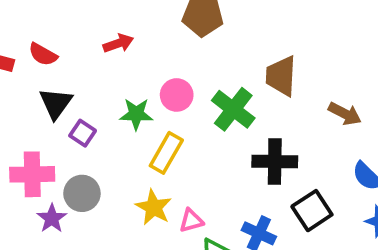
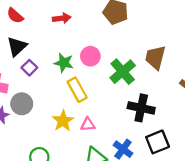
yellow rectangle: (166, 153) -> (77, 90), turned -70
pink triangle: (191, 221) -> (88, 124), moved

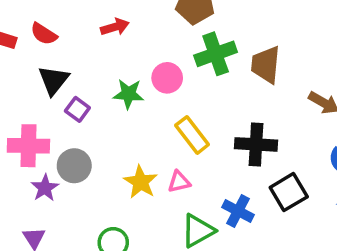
green cross: (123, 72) -> (216, 54), moved, turned 30
yellow rectangle: (77, 90) -> (192, 135), moved

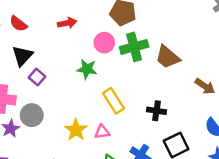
brown trapezoid: (266, 65) -> (168, 57), turned -60
pink circle: (167, 78) -> (104, 43), moved
green star: (128, 94) -> (87, 69), moved
black cross: (256, 144) -> (156, 111), size x0.7

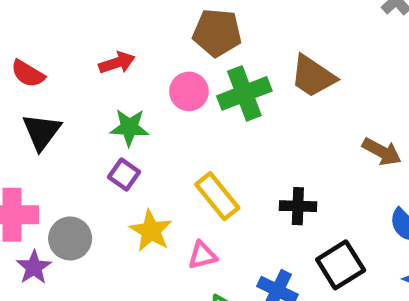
brown trapezoid: (168, 57) -> (313, 76), moved
green star: (87, 69) -> (129, 127), moved
purple square: (37, 77) -> (124, 174), moved
yellow star: (76, 130) -> (151, 231), moved

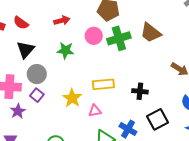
purple square: (124, 174) -> (37, 95), moved
yellow rectangle: (217, 196) -> (103, 84), turned -60
gray circle: (70, 239) -> (37, 74), moved

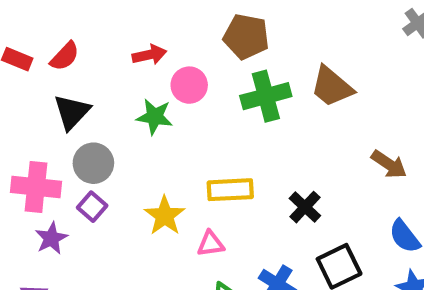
red semicircle: (21, 23) -> (65, 56), turned -84
pink circle: (94, 36) -> (189, 85), moved
black cross: (140, 91) -> (305, 207), turned 35

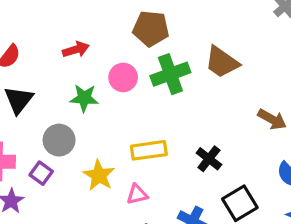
pink circle: (189, 85) -> (123, 77), moved
gray circle: (93, 163) -> (59, 140), moved

